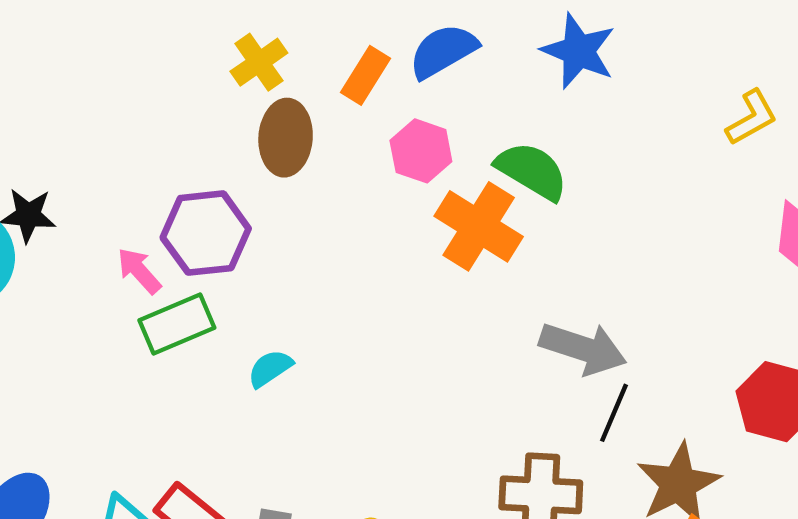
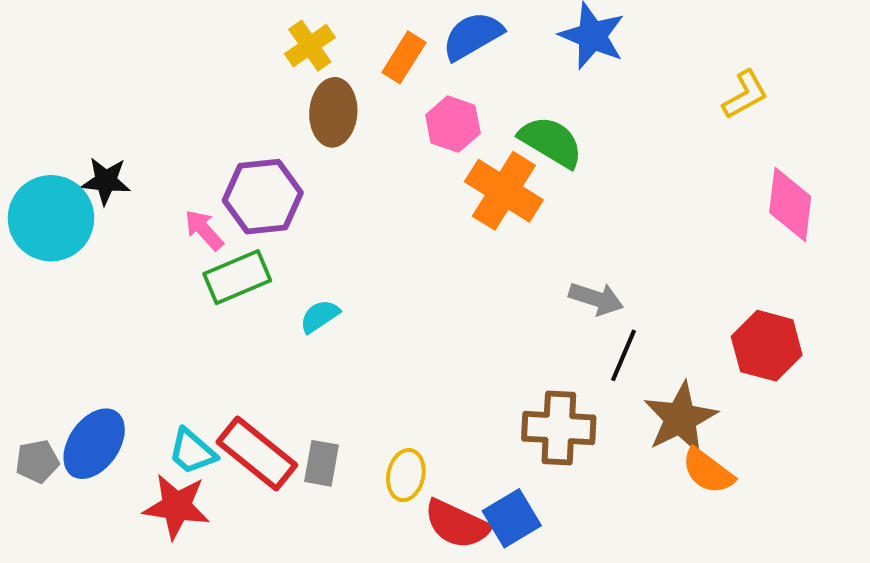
gray arrow: (583, 348) -> (596, 299), size x0.7

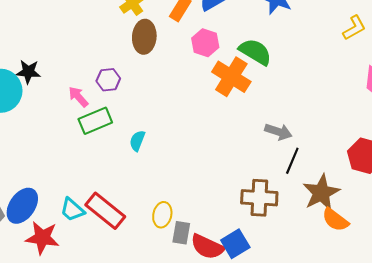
purple hexagon: (263, 197) -> (108, 80), size x0.6
cyan semicircle: (320, 316) -> (137, 141), turned -35
gray rectangle: (322, 463) -> (181, 233), moved
yellow ellipse: (406, 475) -> (162, 215), moved
red star: (176, 506) -> (42, 238), moved

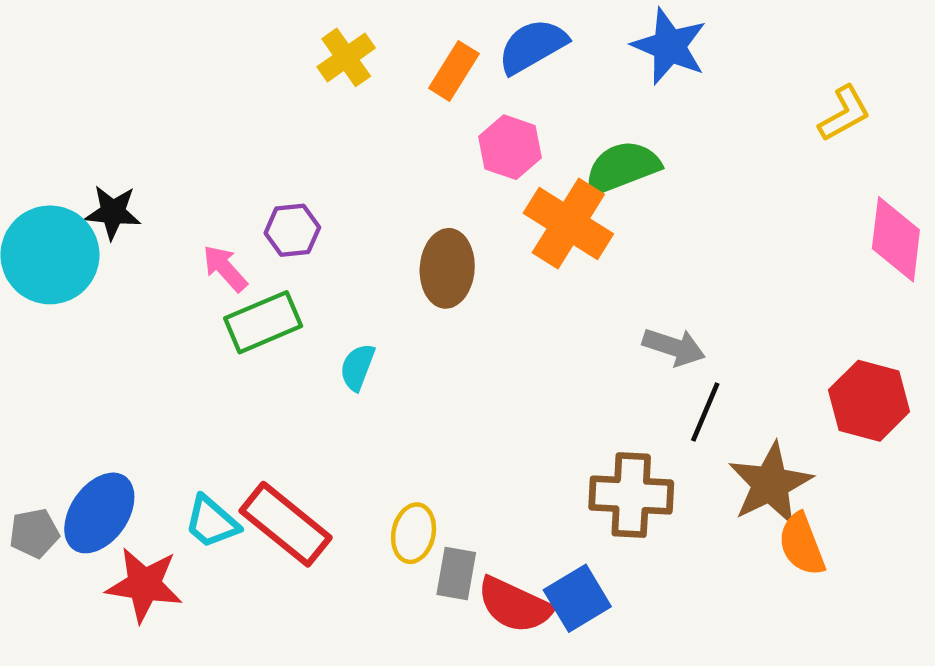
brown ellipse: (144, 37) -> (447, 268), moved
green semicircle: (255, 52) -> (622, 167), turned -52
orange semicircle: (335, 220) -> (802, 544), turned 32

